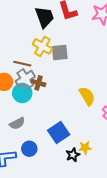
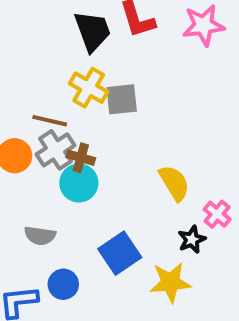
cyan circle: (22, 93) -> (79, 183), moved
gray semicircle: (17, 123) -> (40, 236), turned 35
yellow star: (85, 148) -> (170, 282), size x1.5
black star: (73, 155) -> (192, 239), moved

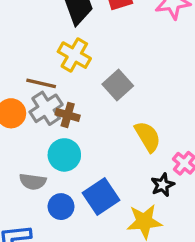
gray square: (122, 99) -> (118, 85), moved, turned -36
cyan circle: (79, 183) -> (64, 155), moved
blue circle: (63, 284) -> (61, 207), moved

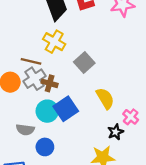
blue square: (101, 197) -> (66, 109), moved

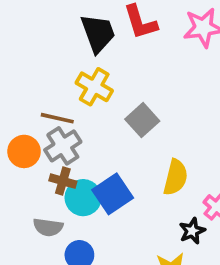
brown cross: (50, 83) -> (63, 181), moved
yellow semicircle: (105, 98) -> (176, 177), turned 45

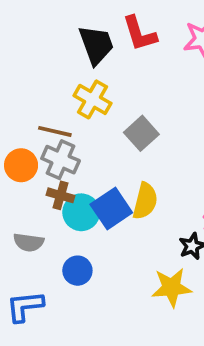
gray cross: (63, 146) -> (61, 160), turned -33
yellow semicircle: (176, 177) -> (145, 201), moved
gray semicircle: (48, 227) -> (29, 242), moved

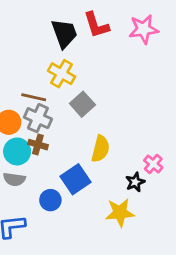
gray square: (141, 133) -> (82, 104), moved
blue square: (111, 209) -> (75, 179), moved
cyan circle: (81, 212) -> (17, 151), moved

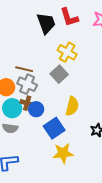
yellow cross: (62, 74) -> (67, 52), moved
blue circle: (50, 200) -> (36, 109), moved
yellow star: (120, 213) -> (63, 153), moved

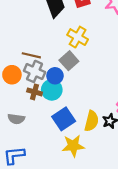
yellow semicircle: (72, 106) -> (92, 121), moved
cyan circle: (12, 108) -> (52, 90), moved
blue circle: (36, 109) -> (55, 76), moved

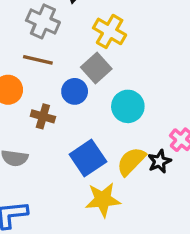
gray cross: (35, 71) -> (43, 21), moved
cyan circle: (52, 90) -> (128, 106), moved
yellow semicircle: (92, 121) -> (131, 161), turned -150

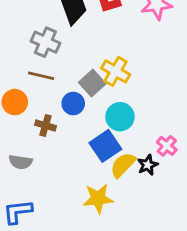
yellow cross: (110, 31) -> (116, 71), moved
blue square: (88, 158) -> (105, 146), moved

